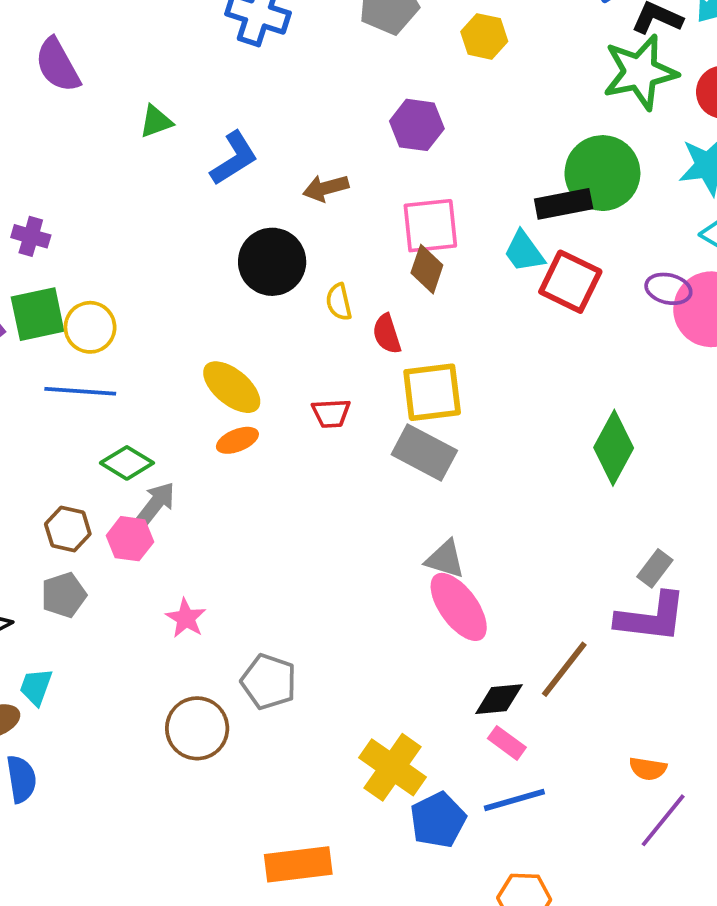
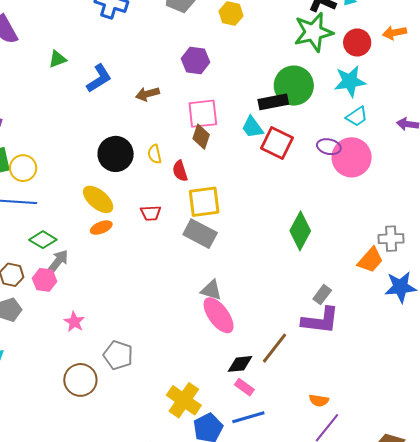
black circle: (272, 262) -> (116, 154), moved

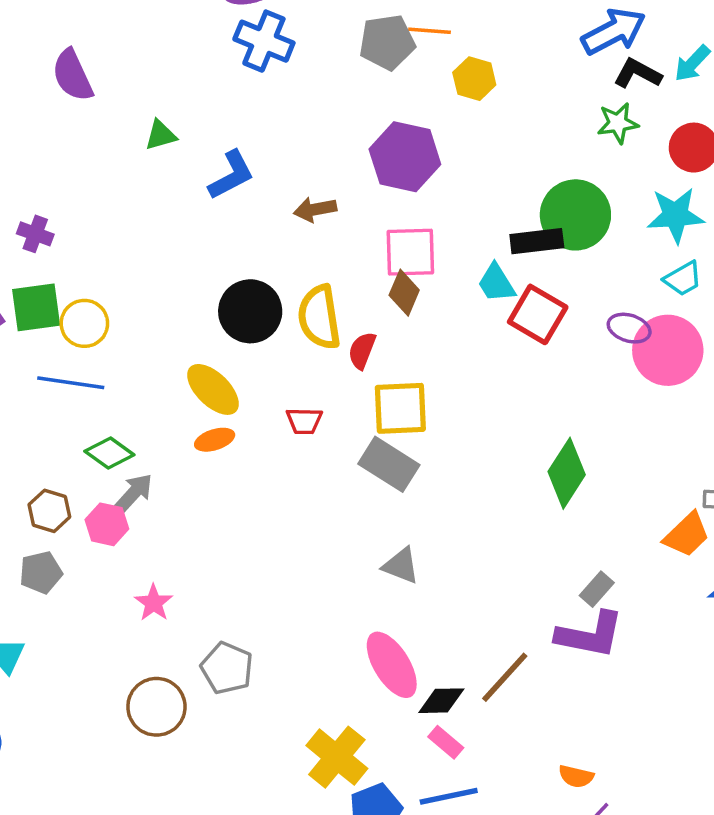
green star: (313, 32) -> (618, 123), size x0.6
purple hexagon: (196, 60) -> (405, 157), size x1.4
yellow semicircle: (155, 154) -> (319, 317), size x1.8
red semicircle: (180, 171) -> (362, 350), turned 35
pink ellipse: (219, 315) -> (392, 665), moved

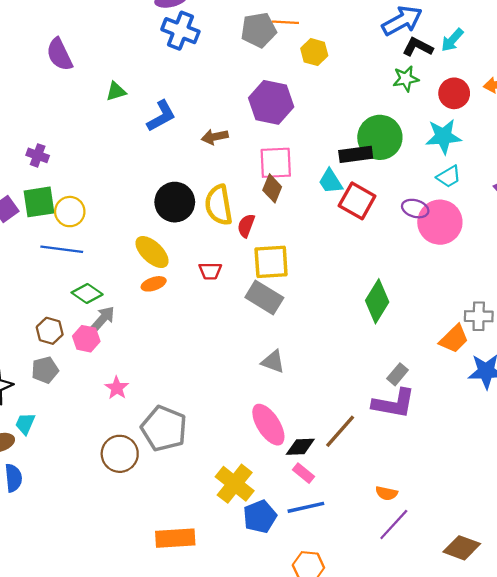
gray pentagon: (227, 668) -> (164, 429), size x1.4

